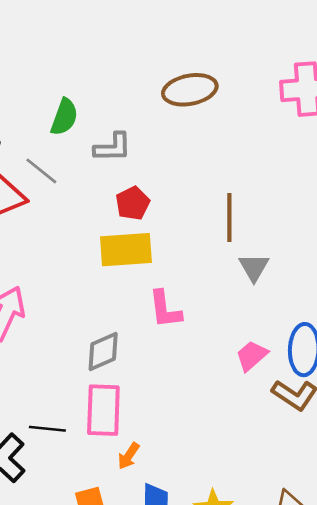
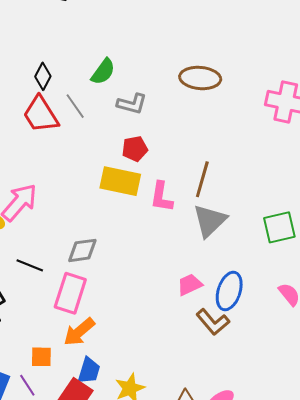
gray triangle: (254, 267) -> (210, 221), size x1.5
pink L-shape: (165, 309) -> (161, 197), moved
black line: (47, 429) -> (30, 265), moved
orange arrow: (129, 456) -> (79, 332), size x1.6

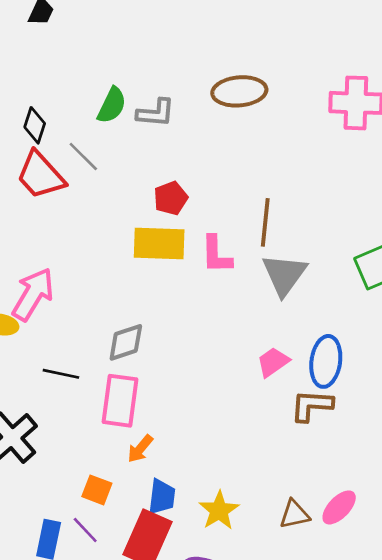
gray L-shape: (132, 104) -> (156, 113), moved
brown L-shape: (213, 322) -> (312, 406), turned 144
orange arrow: (79, 332) -> (140, 449), size x0.7
orange square: (41, 357) -> (97, 490), turned 30

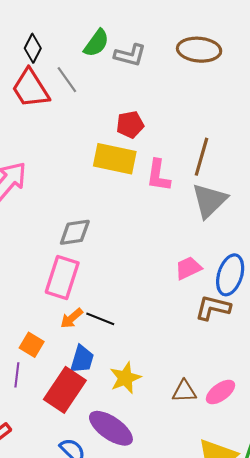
black line: (61, 374) -> (100, 319), moved
purple line: (85, 530) -> (17, 375), turned 40

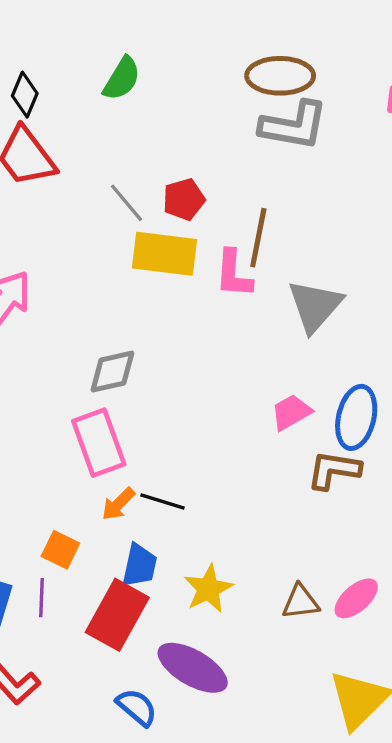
gray L-shape: (130, 55) -> (294, 125), moved, size x1.4
gray line: (67, 80) -> (126, 203), moved
brown line: (201, 157) -> (258, 238), moved
pink rectangle: (62, 277) -> (99, 443), turned -33

